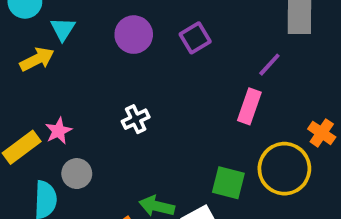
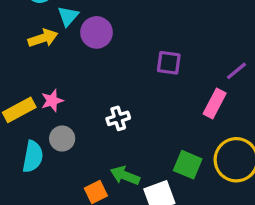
purple circle: (134, 35) -> (97, 32), moved
purple square: (195, 38) -> (169, 63), moved, turned 30
white cross: (136, 119) -> (118, 118), moved

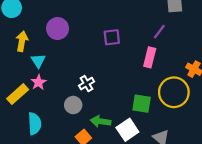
cyan triangle: (68, 16) -> (38, 61), moved
yellow arrow: (43, 38) -> (22, 41), turned -48
gray circle: (62, 139) -> (73, 105), moved

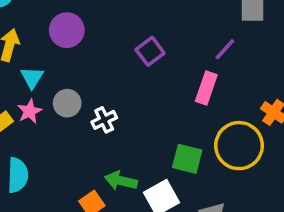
purple square: (112, 37) -> (150, 51), turned -36
gray circle: (73, 105) -> (67, 103), moved

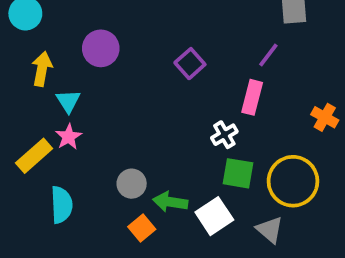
gray circle: (67, 103) -> (132, 184), moved
white cross: (104, 120) -> (224, 135), moved
yellow circle: (239, 146) -> (293, 181), moved

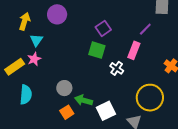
white cross: (224, 135) -> (117, 68), turned -32
green square: (238, 173) -> (97, 50), moved

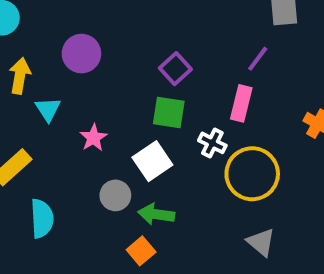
pink star: (34, 59) -> (93, 138), moved
yellow circle: (150, 98) -> (252, 174), moved
white square: (106, 111) -> (152, 161), moved
orange square: (67, 112) -> (141, 251), moved

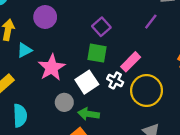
pink rectangle: (241, 103) -> (131, 62), moved, turned 30
cyan triangle: (48, 109) -> (25, 50), turned 35
pink star: (93, 138) -> (52, 68), size x1.6
white cross: (212, 143) -> (115, 80), moved

